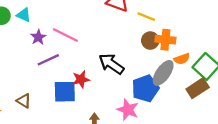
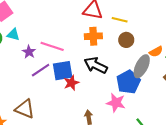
orange cross: (165, 40) -> (93, 36), moved
blue square: (65, 92) -> (63, 71), moved
brown triangle: (24, 101) -> (25, 109), size x1.5

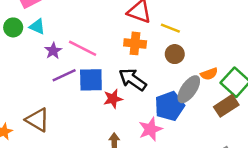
red star: (71, 83) -> (113, 99), moved
pink star: (116, 103) -> (150, 129), turned 30

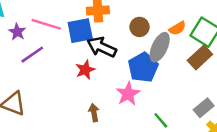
brown circle: (175, 54) -> (139, 27), moved
blue square: (91, 80) -> (80, 31), moved

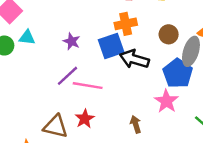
pink line: (46, 24) -> (88, 86), moved
purple star: (17, 32) -> (72, 41), moved
red star: (85, 70) -> (85, 119), moved

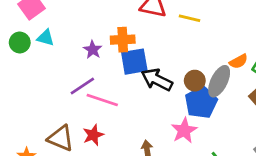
orange cross: (126, 24) -> (123, 40), moved
brown circle: (169, 34) -> (195, 81), moved

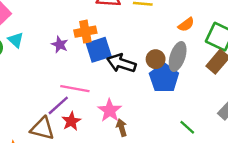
cyan triangle: (46, 38) -> (16, 40), turned 35
orange semicircle: (239, 61) -> (186, 25), moved
purple line: (82, 86) -> (58, 105), moved
pink star: (184, 130) -> (110, 110), moved

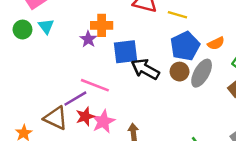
orange cross: (85, 32) -> (102, 25), moved
blue pentagon: (164, 78) -> (185, 46), moved
pink star: (110, 110) -> (103, 121), moved

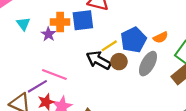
yellow line: (177, 15) -> (109, 46), moved, turned -49
cyan triangle: (46, 26) -> (23, 24), moved
blue square: (126, 52) -> (83, 20), moved
brown circle: (180, 72) -> (119, 62), moved

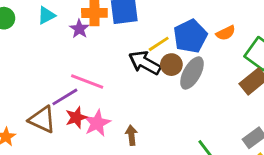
cyan triangle: (23, 24) -> (46, 15), turned 40
gray ellipse: (148, 64) -> (192, 73), moved

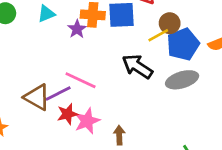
yellow line: (159, 44) -> (158, 35), moved
brown circle: (171, 65) -> (170, 23), moved
gray ellipse: (192, 73) -> (182, 80), turned 40
brown triangle: (42, 119) -> (37, 97), moved

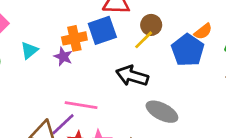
blue pentagon: (183, 44) -> (188, 50), moved
gray ellipse: (182, 80) -> (162, 112), moved, turned 60

